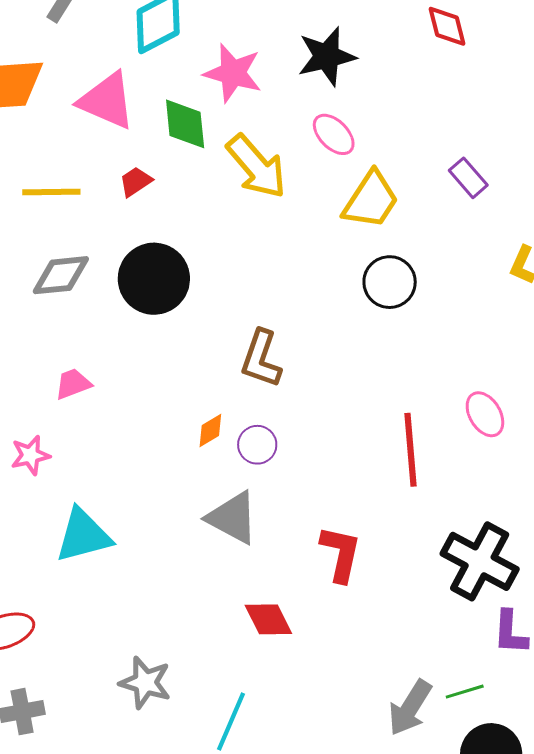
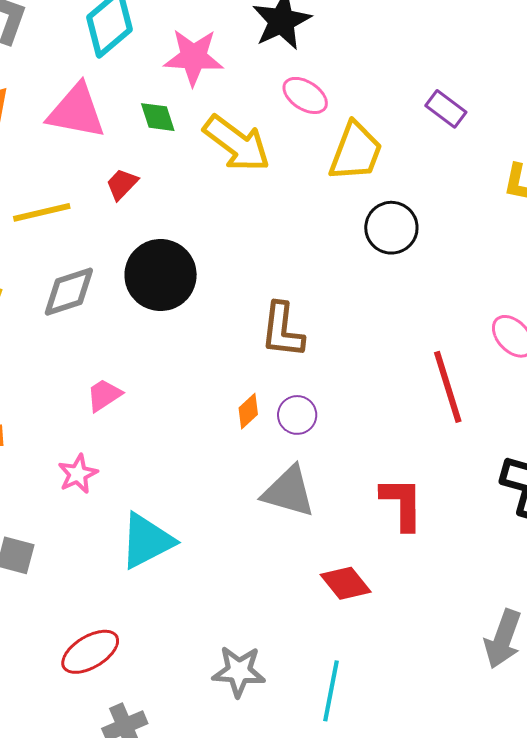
green diamond: (185, 124) -> (158, 117), size x0.7

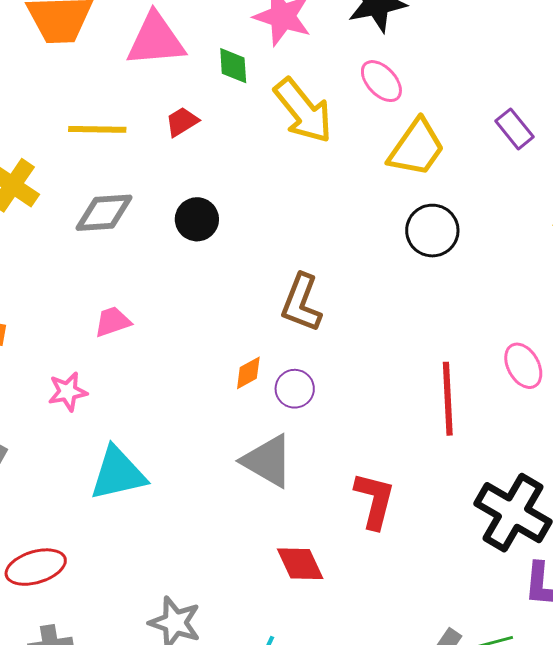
pink triangle: (76, 111) -> (156, 40), turned -30
black circle: (161, 275) -> (197, 219), size x0.6

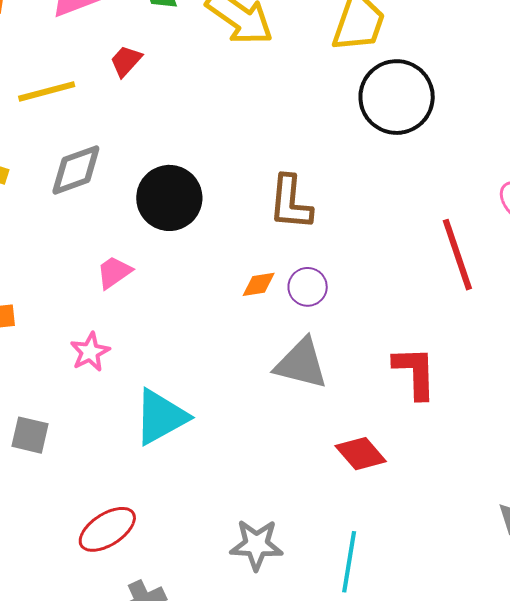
black circle: (197, 219) -> (169, 198), moved, size x1.5
black circle: (432, 231) -> (397, 97), size x1.4
orange diamond: (248, 373) -> (259, 284), turned 36

